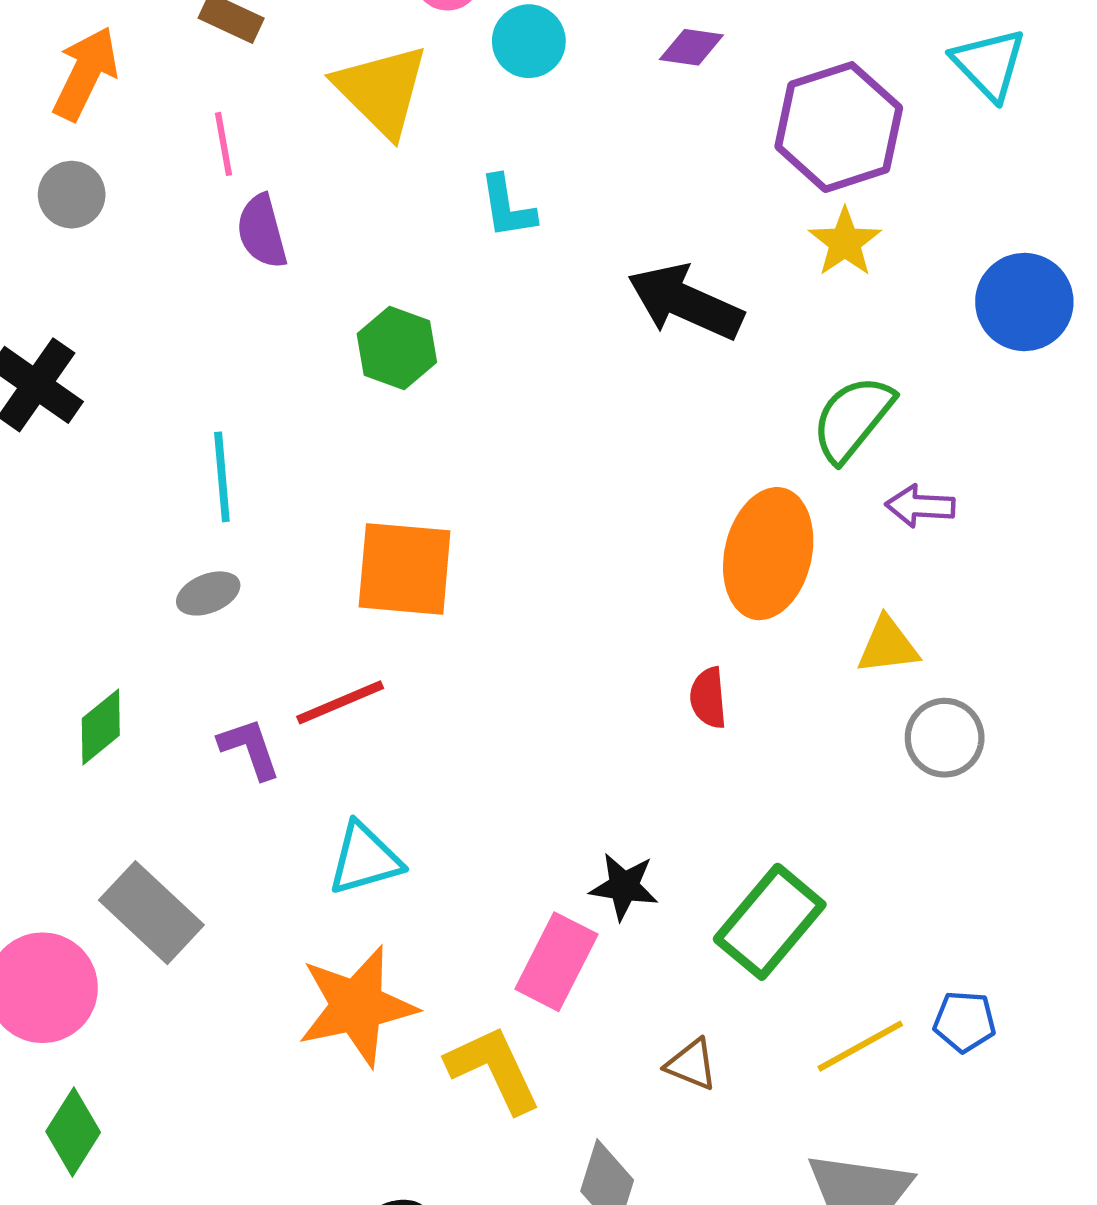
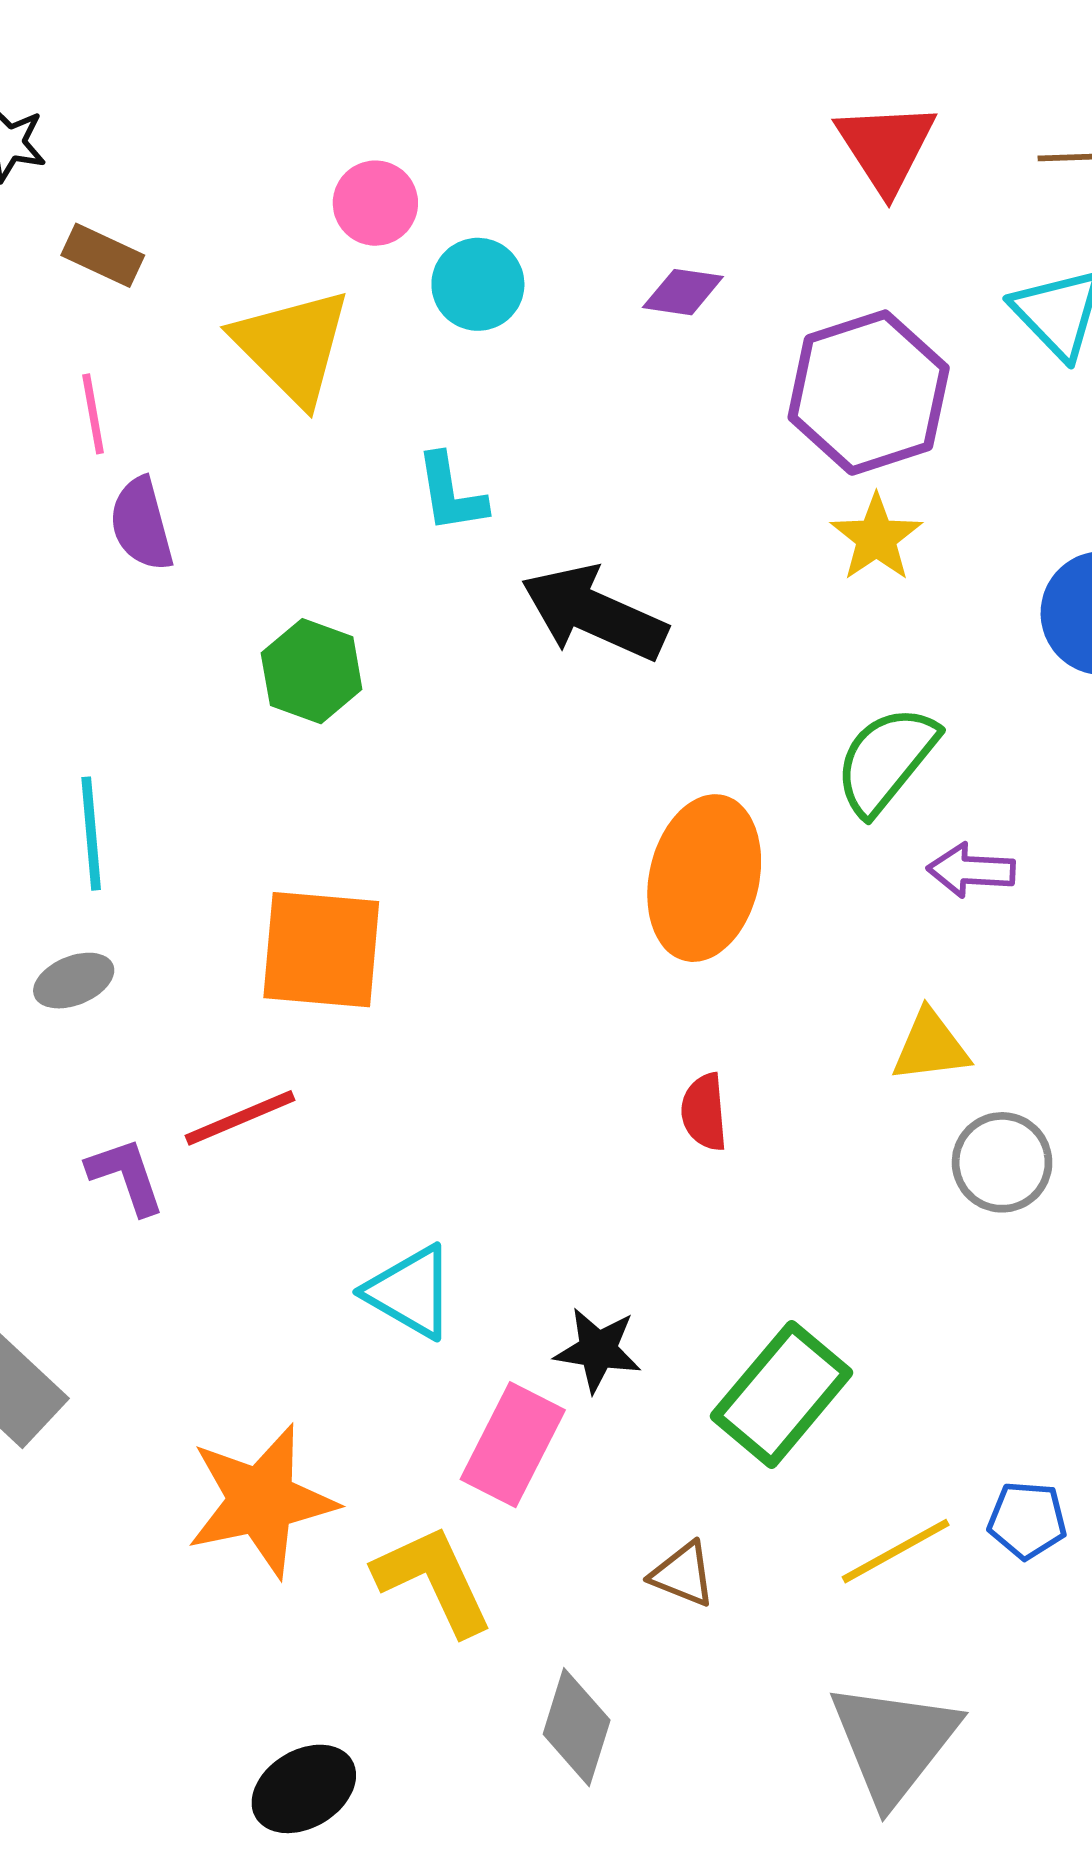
black arrow: (685, 302) -> (594, 613), moved
orange ellipse: (768, 554) -> (704, 878), moved
cyan triangle: (365, 859) -> (410, 1292), moved, turned 46

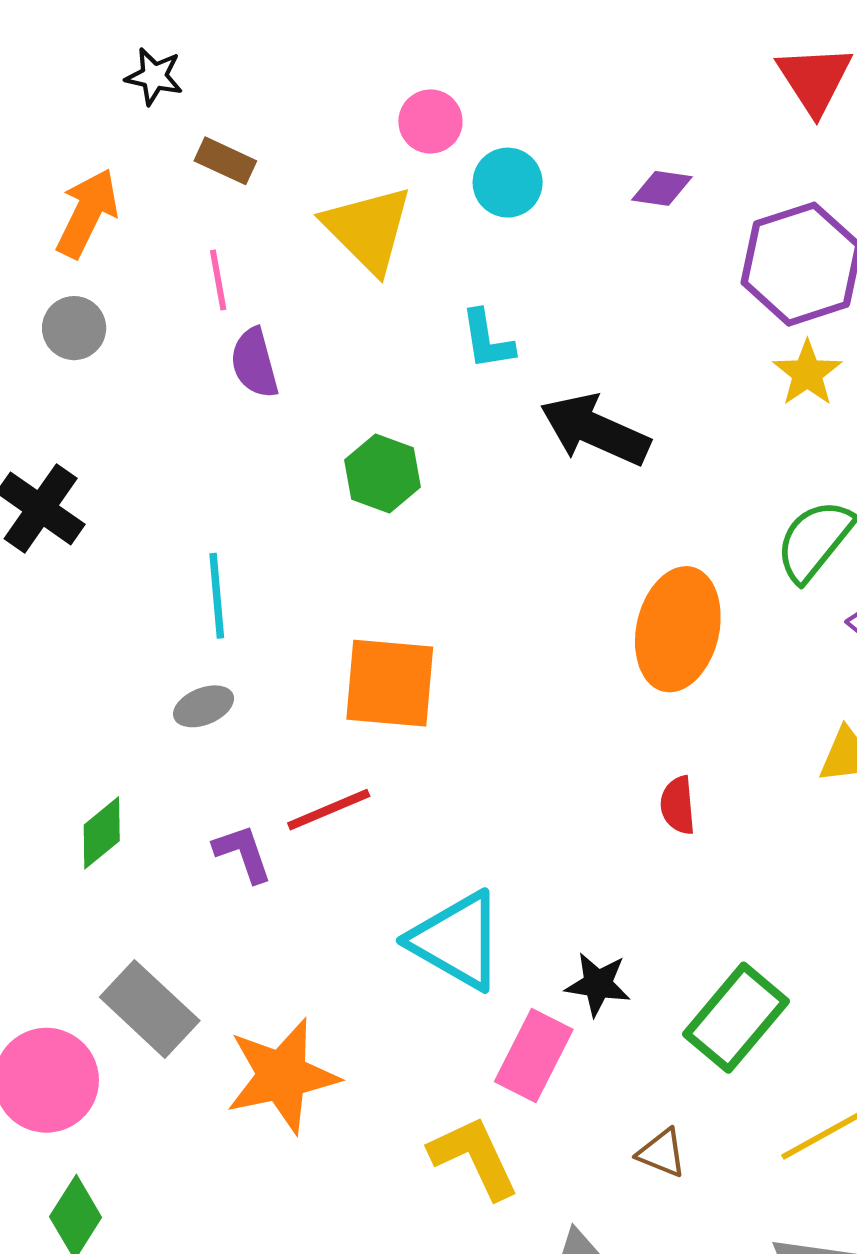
cyan triangle: (410, 1292) -> (457, 941), size x1.4
orange star: (261, 1501) -> (282, 1076), moved

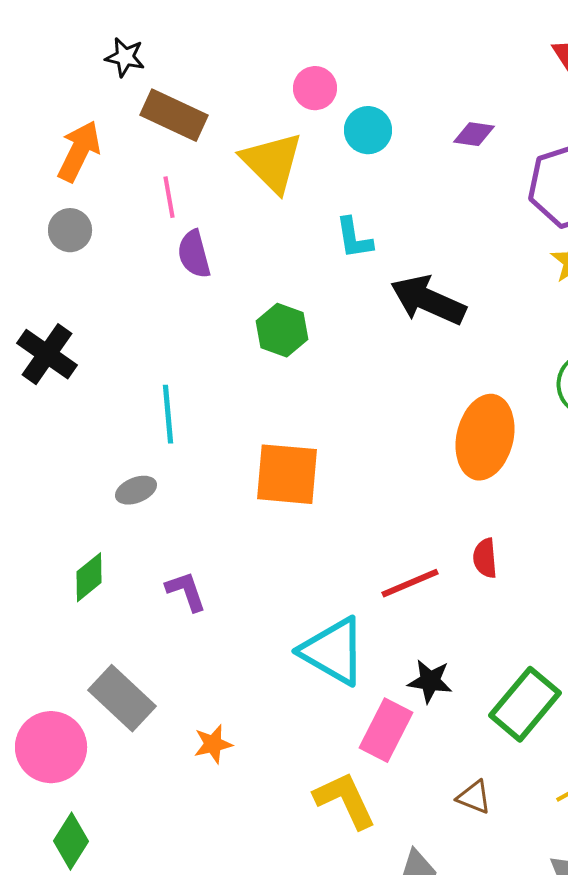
brown rectangle: (225, 161) -> (174, 115), size x1.6
gray ellipse: (204, 706) -> (136, 490), moved
red line: (329, 810) -> (410, 583), moved
orange star: (282, 1076) -> (213, 744), size x0.5

